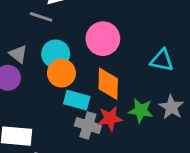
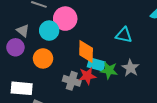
pink circle: (103, 39) -> (65, 19), moved
orange circle: (61, 73) -> (43, 58), moved
cyan rectangle: (77, 100) -> (96, 64), moved

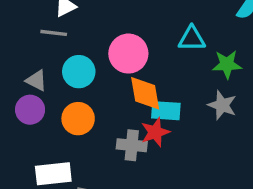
pink circle: (65, 19) -> (128, 54), moved
cyan triangle: (124, 35) -> (192, 39), moved
green star: (109, 70) -> (227, 64), moved

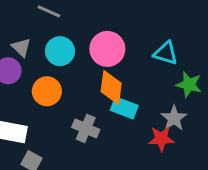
red star: (155, 132) -> (161, 139), moved

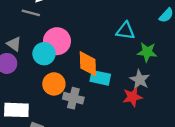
pink circle: (107, 49) -> (57, 41), moved
cyan circle: (60, 51) -> (44, 54), moved
orange circle: (47, 91) -> (54, 84), moved

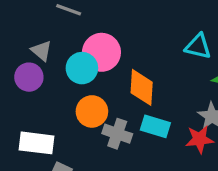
cyan rectangle: (100, 78) -> (155, 126), moved

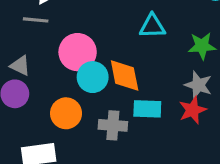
cyan triangle: (198, 46) -> (152, 26), moved
cyan circle: (82, 68) -> (93, 77), moved
orange circle: (92, 111) -> (66, 113), moved

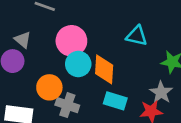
gray cross: (113, 125) -> (67, 105), moved

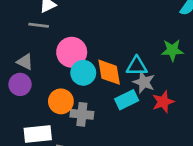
cyan triangle: (137, 36) -> (137, 66), moved
gray star: (161, 92) -> (144, 82), moved
cyan rectangle: (115, 101) -> (127, 100), turned -30

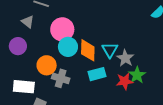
green star: (172, 50) -> (137, 75), moved, turned 30
gray triangle: (25, 62) -> (28, 22), moved
cyan triangle: (137, 66) -> (110, 50), turned 48
gray star: (144, 82) -> (125, 58), moved

